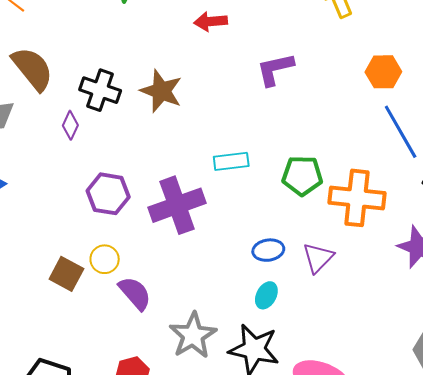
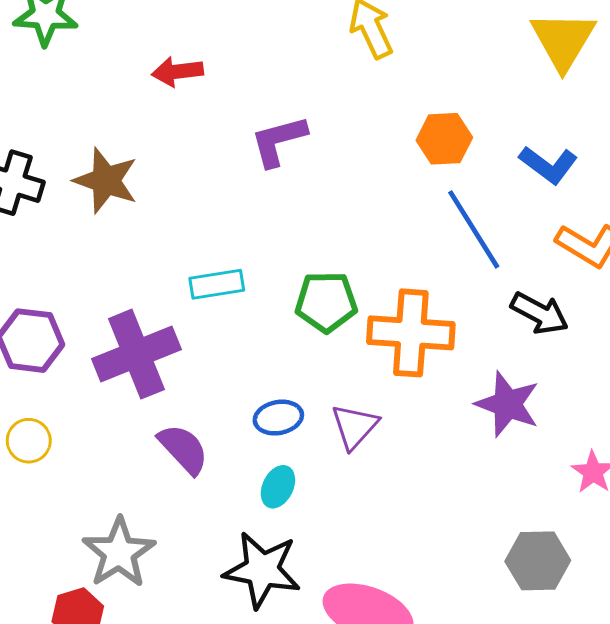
purple semicircle: (135, 293) -> (183, 449), moved
gray star: (193, 335) -> (119, 553), moved

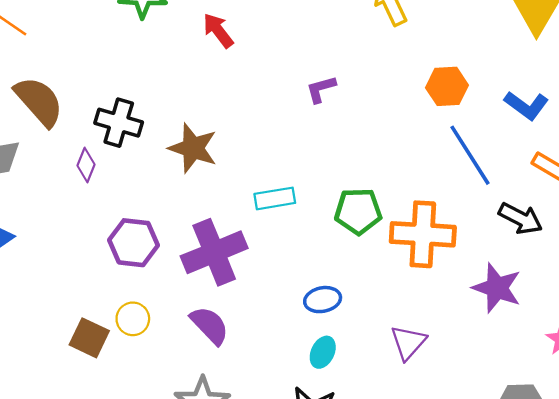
red arrow: (177, 72) -> (218, 31), moved, turned 60
purple L-shape: (278, 141) -> (321, 89), size x0.7
brown star: (106, 181) -> (193, 148), moved
purple triangle: (355, 426) -> (408, 342), moved
purple semicircle: (183, 449) -> (210, 325), moved

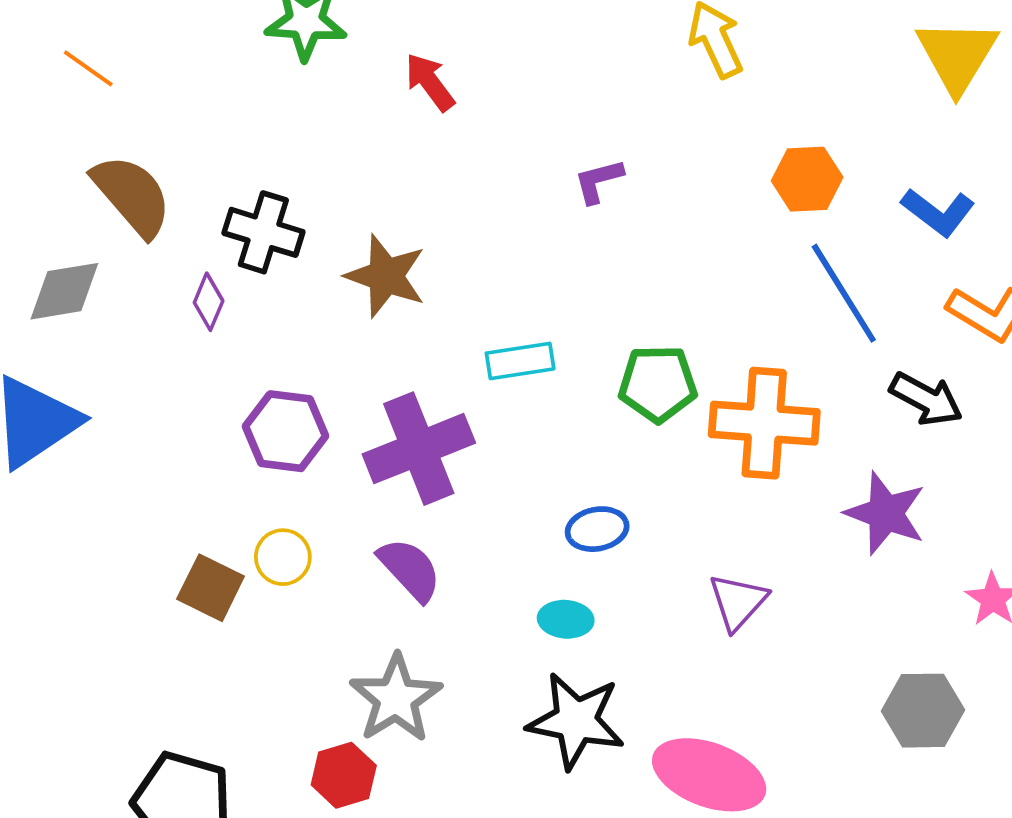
cyan ellipse: (323, 352) -> (566, 619), moved, turned 68

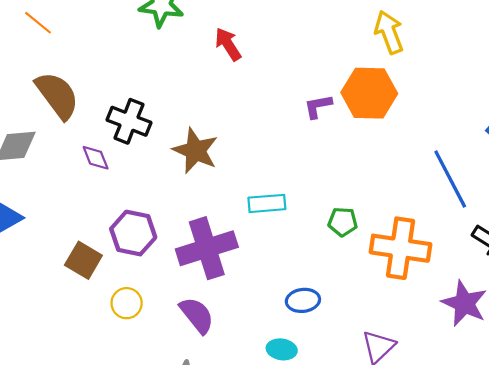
orange hexagon: (807, 179) -> (369, 93), moved, size x1.4
purple diamond: (209, 302) -> (96, 158), turned -48
green pentagon: (658, 384) -> (343, 222), size x0.7
brown square: (211, 588) -> (83, 260), moved

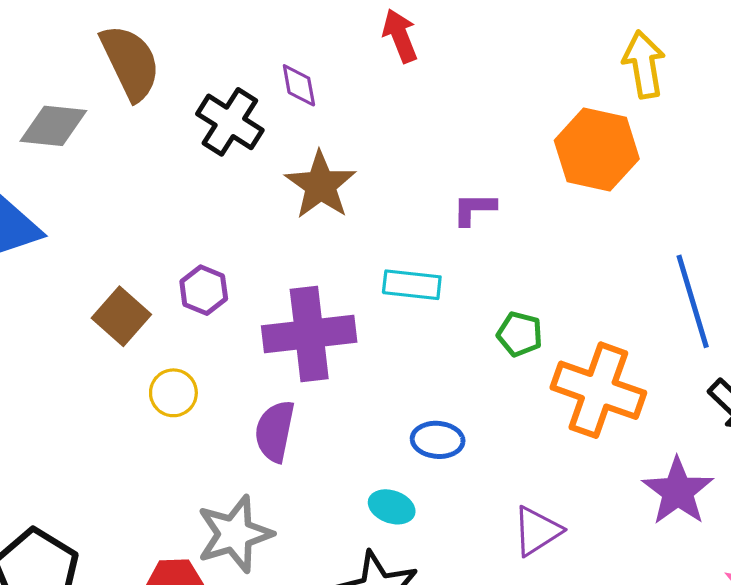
purple L-shape: (318, 106) -> (474, 209), moved
purple diamond: (96, 158) -> (299, 85), moved
purple hexagon: (133, 233) -> (204, 290), size x0.7
purple semicircle: (197, 315) -> (275, 431), turned -141

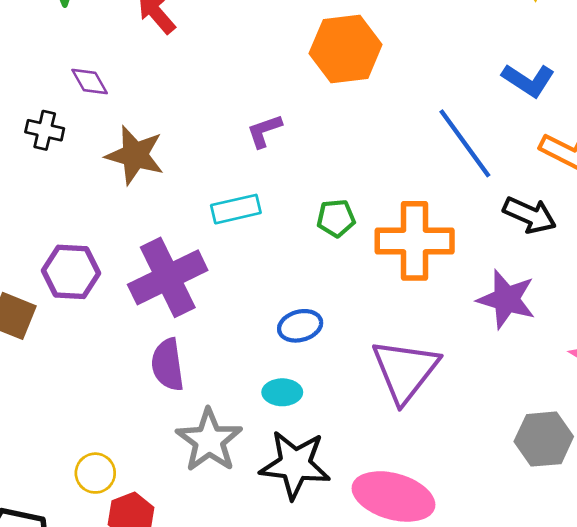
black cross: (230, 122) -> (45, 130), size x0.7
purple hexagon: (204, 290) -> (71, 272), size x1.4
yellow circle: (173, 393) -> (95, 473), moved
purple triangle: (537, 531) -> (405, 371), size x1.6
gray star: (235, 534) -> (209, 440), moved

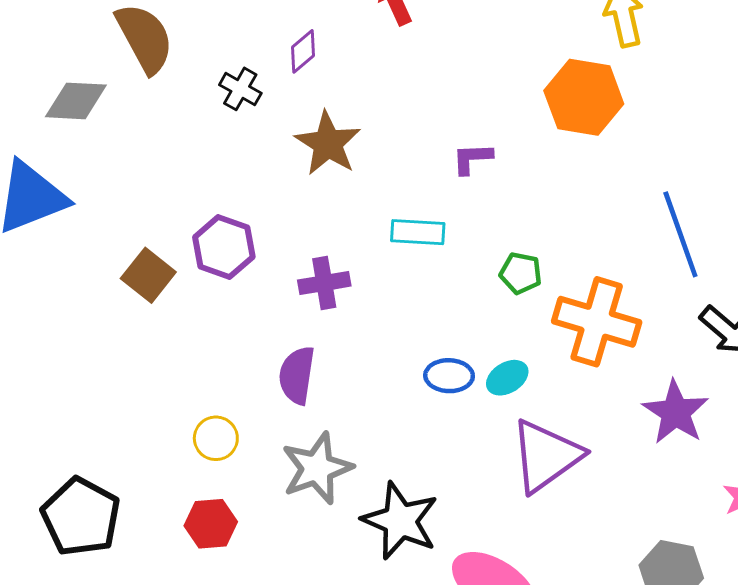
purple diamond: (90, 82) -> (303, 51), turned 63
purple cross: (168, 277) -> (324, 283), size x0.6
cyan ellipse: (282, 392) -> (507, 378), moved, turned -48
yellow circle: (95, 473) -> (216, 438), moved

